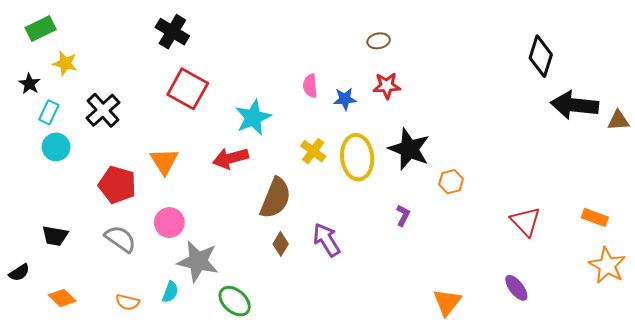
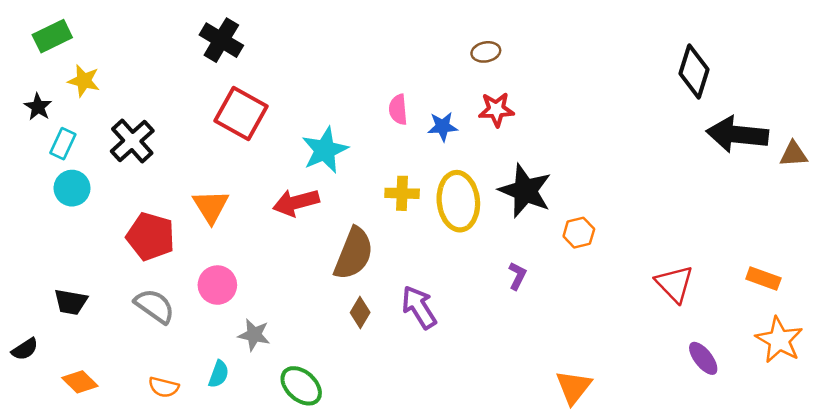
yellow cross: (313, 151) -> (402, 193), turned -35
gray star: (198, 261) -> (254, 335), size x0.6
purple ellipse: (516, 288) -> (703, 358), moved

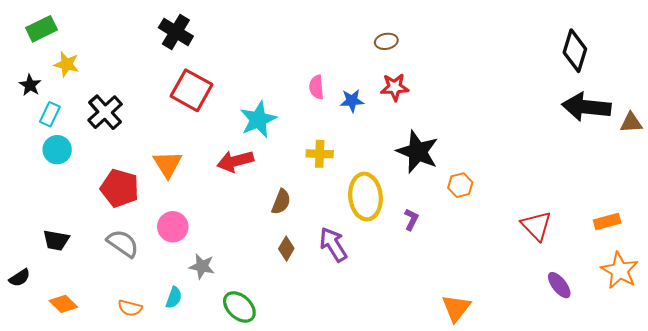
black diamond: (694, 72) -> (575, 51), moved
yellow ellipse: (458, 201) -> (365, 197), moved
brown semicircle: (354, 254) -> (281, 202), size x0.6
orange rectangle: (763, 278) -> (607, 222), turned -35

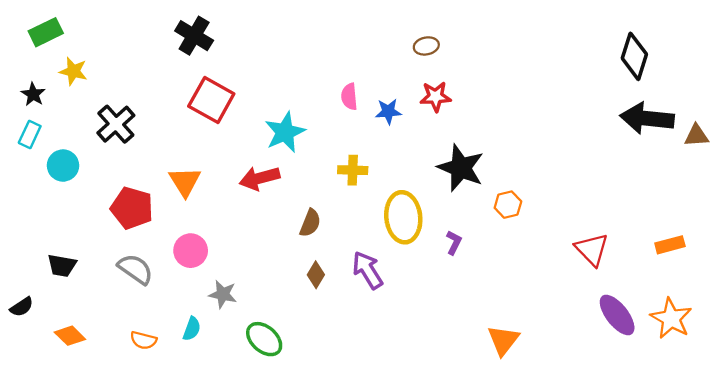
cyan rectangle: (50, 114) -> (30, 134), moved
orange star: (620, 271) -> (671, 318), moved
purple ellipse: (559, 285) -> (617, 315), size x1.4

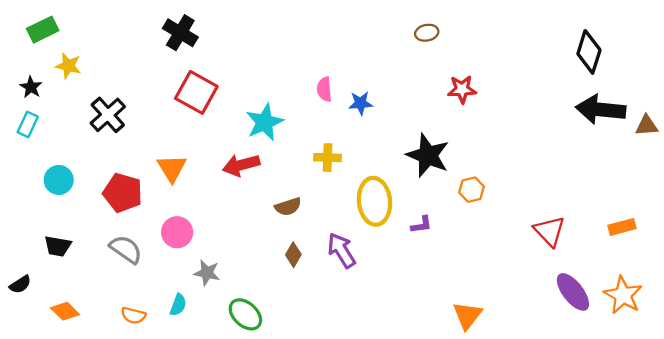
brown ellipse: (426, 46) -> (427, 33), moved
red star: (435, 97) -> (462, 89), moved
cyan circle: (63, 166) -> (59, 180), moved
brown semicircle: (310, 223) -> (288, 207), turned 50
purple L-shape: (454, 243) -> (421, 225), turned 55

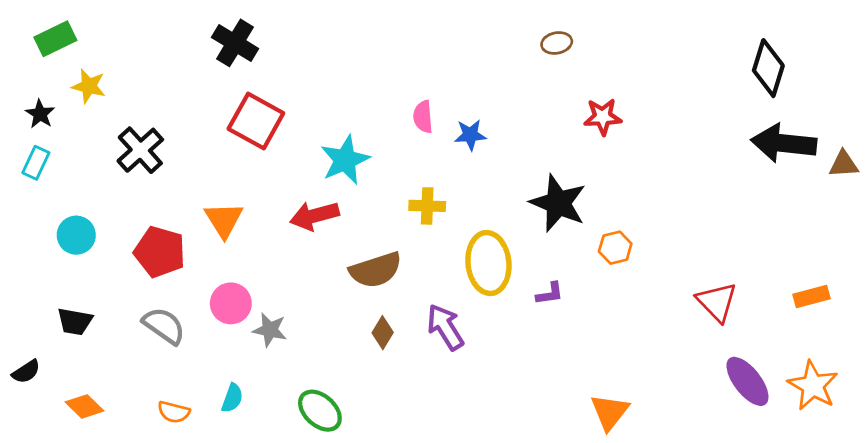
brown semicircle: (288, 207) -> (376, 270), size x1.5
gray star: (207, 273) -> (270, 330), moved

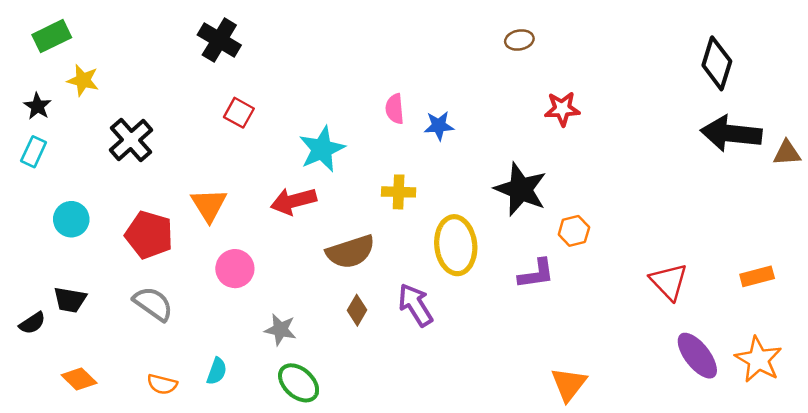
red square: (256, 121) -> (239, 113), size x0.6
purple L-shape: (550, 294) -> (536, 274), moved, size x1.4
pink circle: (231, 303) -> (235, 269), moved
gray star: (270, 330) -> (280, 330), moved
black semicircle: (26, 372) -> (32, 323), moved

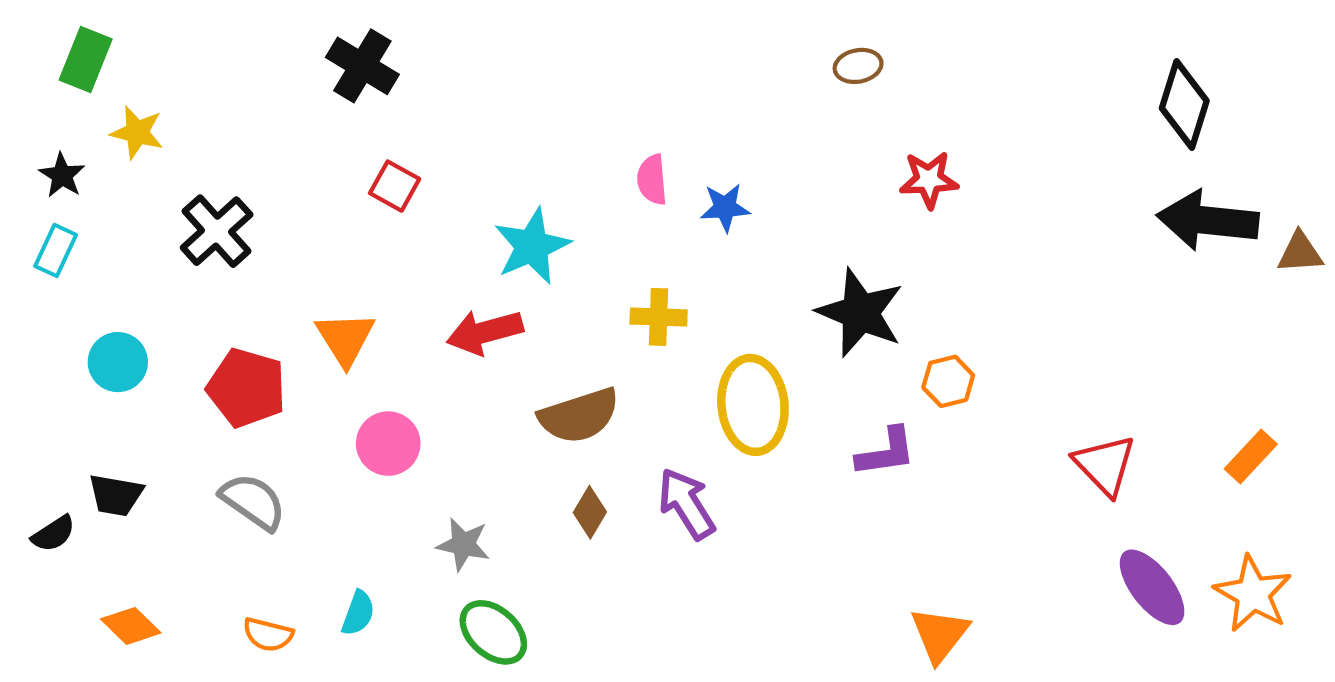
green rectangle: (52, 36) -> (86, 59), turned -42
orange rectangle: (757, 276) -> (1251, 456), turned -32

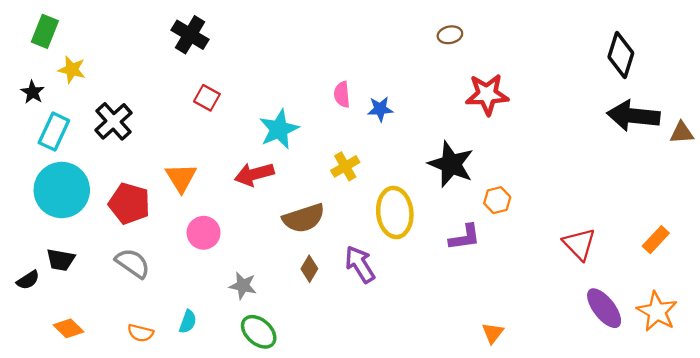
red star: (929, 180) -> (487, 94), size x1.4
cyan rectangle: (56, 250) -> (54, 132), moved, size x1.4
yellow cross: (659, 317) -> (345, 166), turned -32
cyan circle: (118, 362) -> (62, 190), size x1.8
orange triangle: (940, 635) -> (493, 333), size x0.7

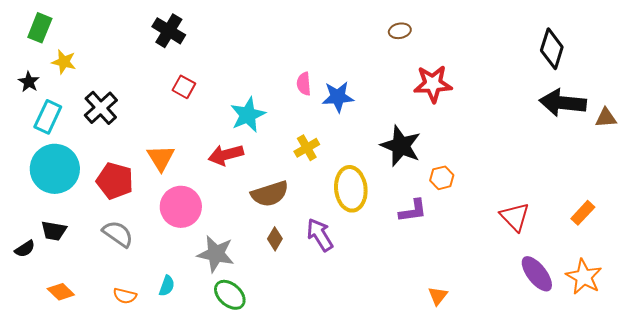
blue star: (380, 109) -> (338, 97), size x1.4
pink circle: (204, 233) -> (181, 207), size x1.4
gray star: (243, 286) -> (216, 254), size x1.5

